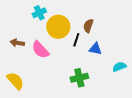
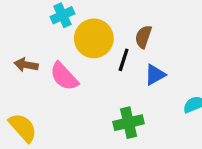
blue triangle: (95, 49) -> (155, 75), turned -40

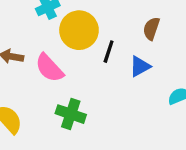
brown semicircle: (143, 37) -> (151, 29), moved
green cross: (129, 123) -> (71, 114), moved, turned 32

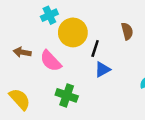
brown semicircle: (151, 29) -> (127, 31), turned 147
blue triangle: (140, 66) -> (102, 70), moved

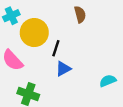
brown semicircle: (127, 31) -> (80, 14), moved

